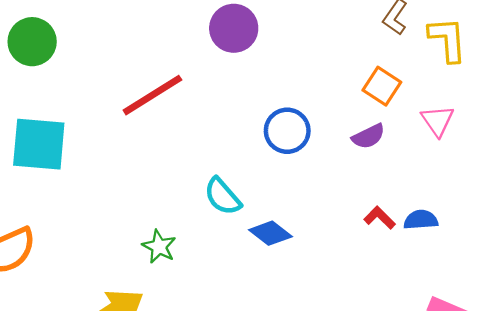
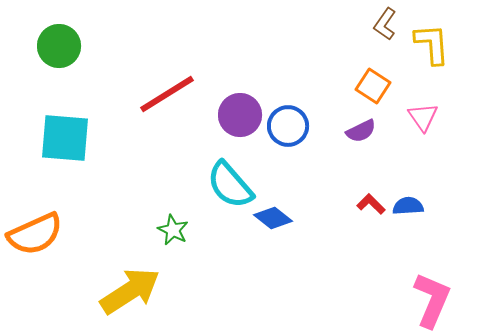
purple circle: (234, 28) -> (240, 115), moved
cyan semicircle: (223, 196) -> (230, 185), size x1.4

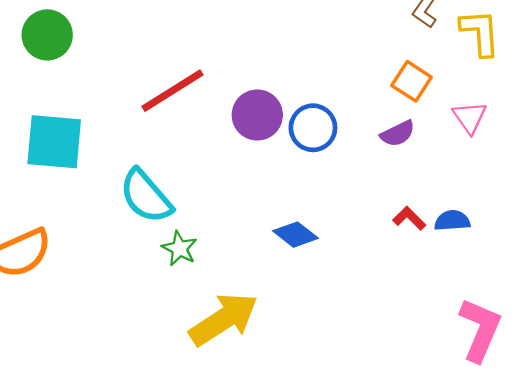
cyan semicircle: (230, 185) -> (146, 196), moved
yellow arrow: (130, 291) -> (224, 319), moved

